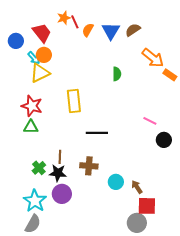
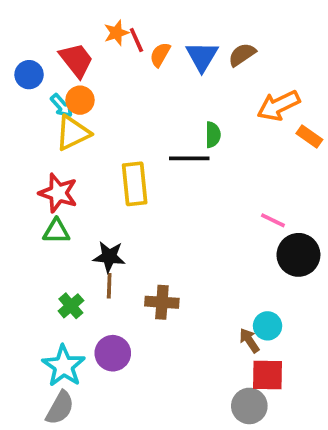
orange arrow: (153, 58) -> (278, 106), turned 115
black line: (97, 133) -> (189, 158), moved
black circle: (164, 140) -> (298, 255), size x1.5
black star: (58, 173) -> (109, 257), moved
cyan circle: (116, 182) -> (268, 326), moved

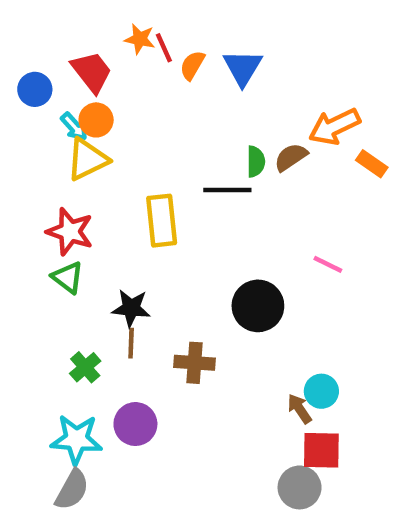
orange star: (116, 33) -> (140, 39), turned 30
brown semicircle: (242, 55) -> (291, 157), moved
green triangle: (56, 231) -> (68, 277), turned 36
black circle: (298, 255) -> (258, 306), moved
cyan star: (64, 366) -> (76, 439), turned -30

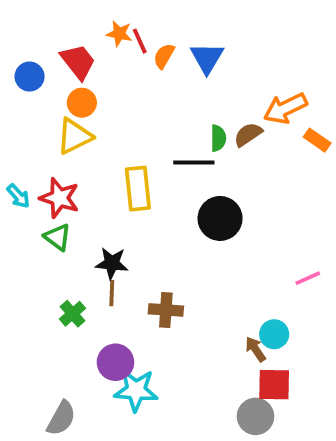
cyan arrow: (74, 127) -> (18, 196), moved
pink line: (328, 264) -> (308, 278), moved, turned -50
black circle: (258, 306) -> (220, 218), moved
cyan star: (76, 439) -> (136, 390), moved

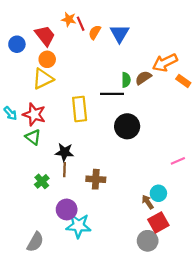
red square: (274, 385) -> (158, 222), turned -30

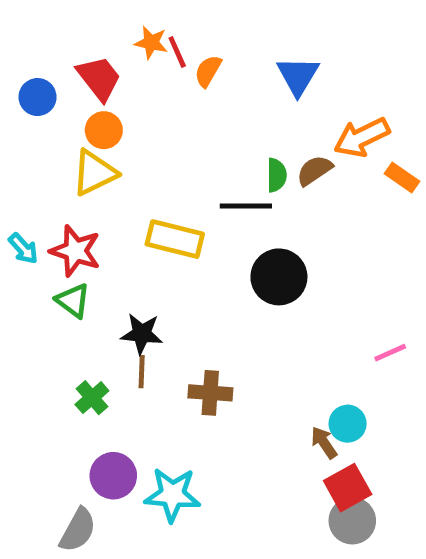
blue triangle: (120, 33) -> (298, 76), moved
yellow rectangle: (80, 109) -> (175, 239), turned -70
purple circle: (67, 209) -> (113, 476), moved
gray circle: (148, 241) -> (352, 521), moved

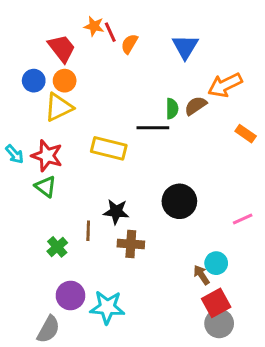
blue circle: (38, 97) -> (34, 81), moved
orange rectangle: (402, 177) -> (246, 134), moved
black circle: (279, 277) -> (179, 201), moved
black star: (142, 334) -> (116, 212), moved

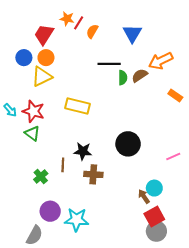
red line: (110, 32) -> (79, 23), turned 56
red trapezoid: (62, 48) -> (44, 34), turned -110
black line: (153, 128) -> (109, 64), moved

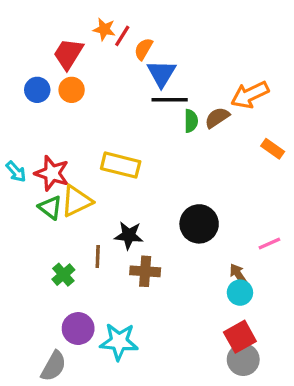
blue triangle: (132, 33) -> (161, 73), moved
yellow triangle: (42, 77) -> (76, 201), moved
brown arrow: (144, 196) -> (238, 275), moved

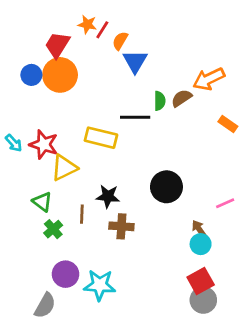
orange circle: (72, 90) -> (60, 75), size x1.6
black line: (170, 100) -> (135, 117), moved
green triangle: (50, 208) -> (42, 202), moved

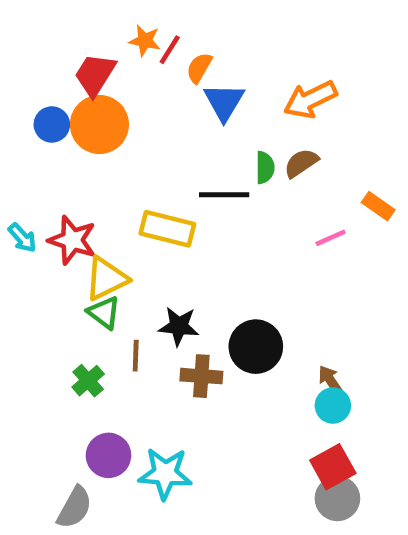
orange arrow: (209, 79) -> (310, 100), moved
black circle: (166, 187) -> (256, 347), moved
green triangle: (42, 202) -> (104, 313), moved
pink line: (225, 203) -> (331, 238), moved

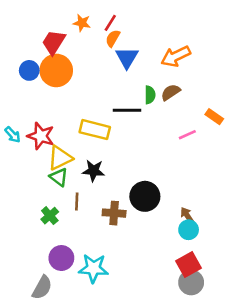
red line: (170, 50) -> (110, 23), moved
black star: (179, 326) -> (93, 171), moved

